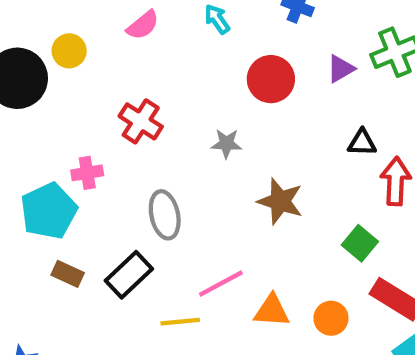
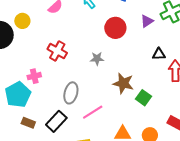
gray ellipse: (165, 215) -> (71, 93), turned 30
green square: (360, 243) -> (144, 98), moved
pink line: (221, 284) -> (93, 112), moved

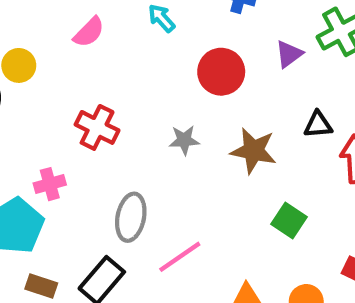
brown star: (123, 83) -> (253, 151), moved

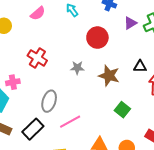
purple triangle: (289, 54) -> (130, 23), moved

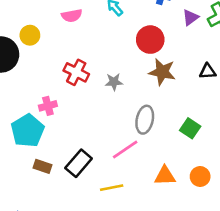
pink semicircle: (38, 13) -> (72, 16), turned 35
gray star: (77, 68) -> (114, 82), moved
brown star: (109, 76) -> (162, 72), moved
gray ellipse: (49, 101) -> (145, 120), moved

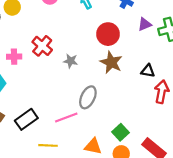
pink cross: (48, 106) -> (14, 57), moved
green square: (190, 128) -> (120, 132), moved

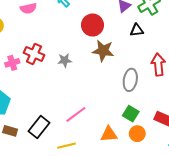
pink cross: (14, 57) -> (12, 63), moved
black triangle: (148, 71) -> (137, 30), moved
gray ellipse: (88, 97) -> (130, 80), moved

